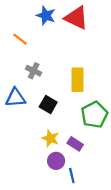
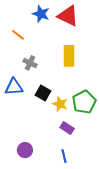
yellow rectangle: (77, 80) -> (69, 56), moved
yellow star: (50, 138) -> (60, 104), moved
purple circle: (56, 161) -> (25, 150), moved

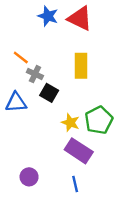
orange line: (18, 35) -> (21, 57), moved
black square: (43, 93) -> (49, 93), moved
purple rectangle: (67, 128) -> (79, 151), size x1.6

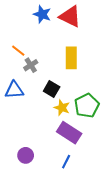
gray cross: (35, 74) -> (31, 65), turned 32
black square: (49, 93) -> (52, 89), moved
blue line: (75, 184) -> (66, 162), turned 40

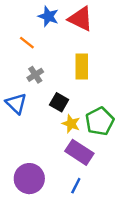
orange line: (18, 51) -> (27, 43), moved
blue triangle: (14, 90) -> (16, 103), turned 48
purple circle: (26, 155) -> (29, 179), size x1.6

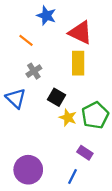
red triangle: (81, 19) -> (80, 33), moved
purple rectangle: (79, 152) -> (85, 153), moved, size x0.6

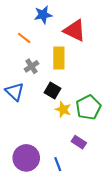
blue star: (46, 16) -> (43, 15), turned -30
yellow rectangle: (78, 63) -> (59, 58), moved
blue line: (72, 177) -> (58, 164), moved, turned -48

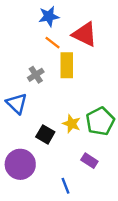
orange line: (24, 38) -> (52, 43), moved
black square: (53, 91) -> (45, 134), moved
purple circle: (26, 158) -> (20, 164), moved

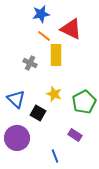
gray cross: (36, 75) -> (30, 63), turned -32
blue triangle: (17, 103) -> (16, 99), moved
yellow star: (72, 124) -> (54, 94), moved

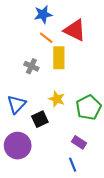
blue triangle: (16, 99) -> (17, 104), turned 30
black square: (38, 113) -> (40, 119), turned 35
blue line: (55, 156) -> (73, 165), moved

